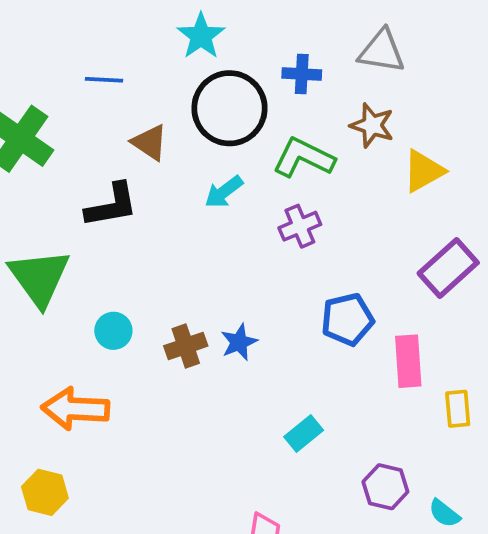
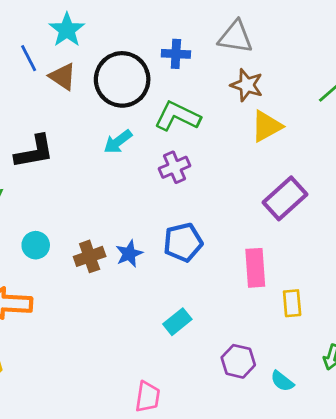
cyan star: (201, 36) -> (67, 30), moved
blue line: (104, 80) -> (29, 58), turned 60
brown star: (372, 125) -> (247, 85), moved
brown triangle: (150, 142) -> (63, 77), moved
blue pentagon: (347, 319) -> (183, 242), moved

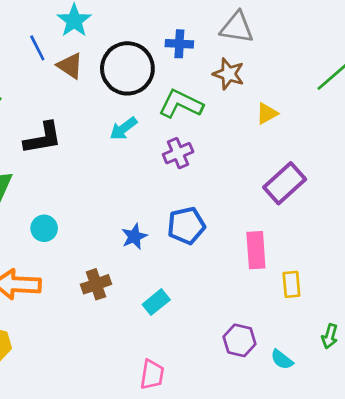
brown star: (247, 85) -> (229, 74), moved
yellow triangle: (267, 126) -> (267, 114), size x0.7
brown cross: (90, 256) -> (96, 284), moved
cyan rectangle: (177, 322) -> (156, 302), moved

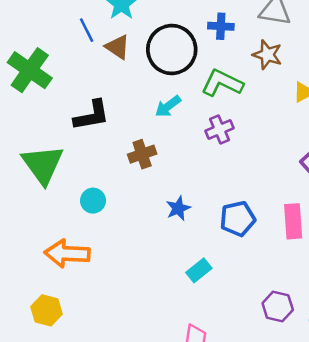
blue pentagon: (186, 226) -> (238, 219), moved
brown cross: (96, 284) -> (142, 154), moved

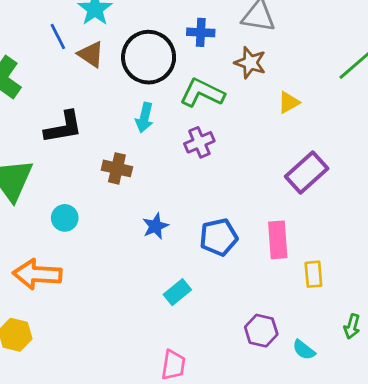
cyan arrow: (168, 106) -> (144, 118), turned -40
brown cross: (142, 154) -> (117, 168), turned 32

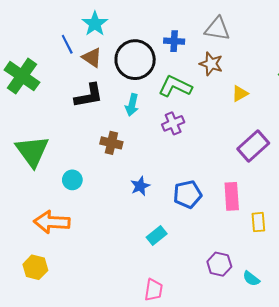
black L-shape: (63, 127) -> (89, 96), moved

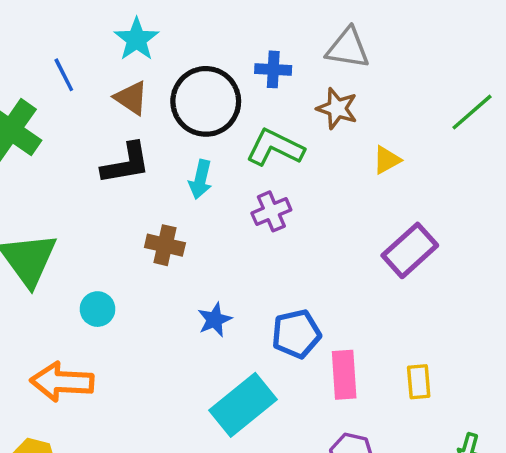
blue line: (67, 44) -> (64, 75), moved
pink rectangle: (232, 196) -> (344, 375), moved
cyan rectangle: (157, 235) -> (243, 405), size x1.8

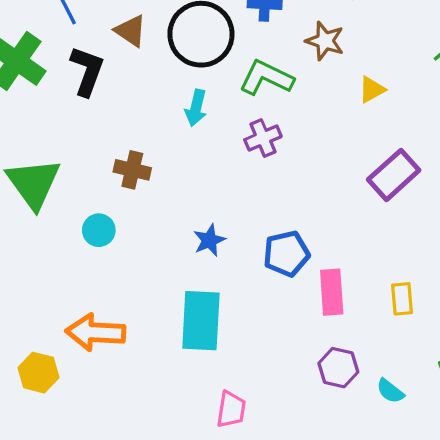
black L-shape: (126, 164) -> (87, 71), moved, turned -60
brown cross: (165, 245) -> (132, 170), moved
orange arrow: (62, 382) -> (95, 332), moved
cyan rectangle: (243, 405) -> (201, 321), moved, turned -48

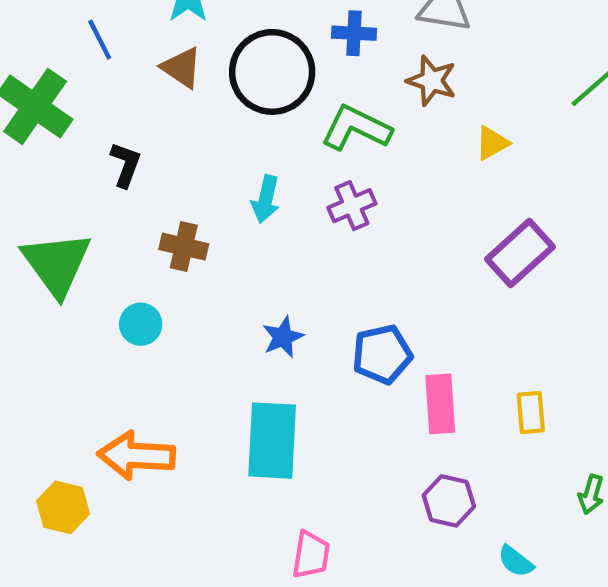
black L-shape: (87, 71) -> (126, 165), moved, size x0.7
cyan arrow: (196, 108) -> (266, 199), moved
cyan semicircle: (390, 391) -> (516, 561), moved

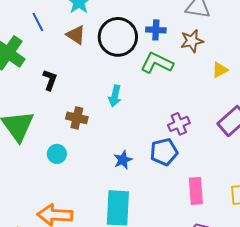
blue cross: (354, 33) -> (156, 30), moved
brown star: (432, 81) -> (192, 41), turned -30
purple cross: (352, 206) -> (179, 124), moved
blue pentagon: (382, 354) -> (164, 152), moved

